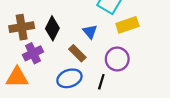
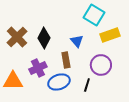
brown cross: (22, 27) -> (17, 37), turned -35
purple cross: (33, 53) -> (38, 68), moved
brown rectangle: (77, 53) -> (66, 60), turned 35

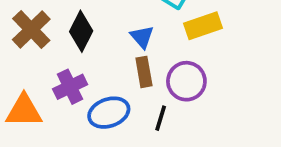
brown rectangle: (66, 60) -> (144, 72), moved

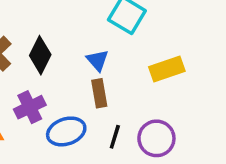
yellow rectangle: (203, 26) -> (167, 69), moved
purple circle: (186, 81) -> (156, 138), moved

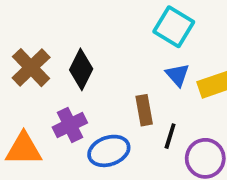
blue triangle: (97, 60) -> (177, 75), moved
black line: (115, 137) -> (170, 136), moved

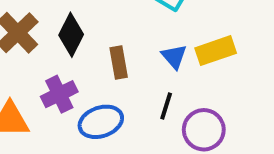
blue triangle: (177, 75) -> (174, 57), moved
brown rectangle: (144, 110) -> (119, 62), moved

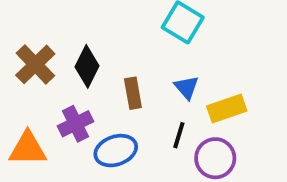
yellow rectangle: (216, 51) -> (227, 108), moved

